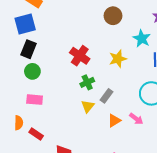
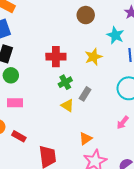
red cross: (80, 56) -> (56, 57), turned -30
yellow triangle: (88, 106) -> (68, 106), turned -32
pink arrow: (136, 119) -> (123, 123), moved, turned 96
orange triangle: (114, 121) -> (86, 139), moved

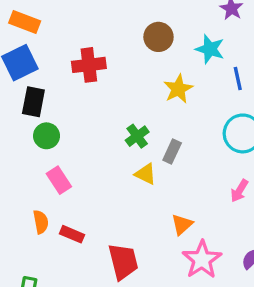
brown circle: (86, 15) -> (158, 37), moved
red cross: (56, 57) -> (89, 65), moved
pink rectangle: (15, 103) -> (59, 180), turned 63

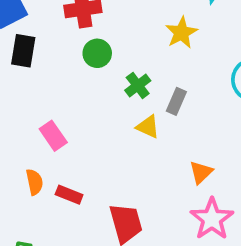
green circle: (47, 136) -> (97, 53), moved
orange triangle: (182, 224) -> (201, 172), moved

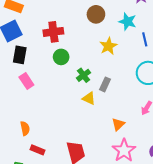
pink rectangle: (53, 136) -> (26, 81), moved
red rectangle: (69, 195) -> (37, 150), moved

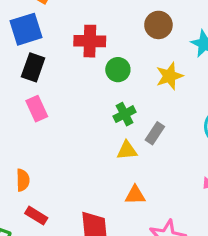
green circle: (61, 57) -> (118, 70), moved
yellow triangle: (89, 98) -> (127, 150), turned -40
orange triangle: (118, 124) -> (135, 195), moved, turned 32

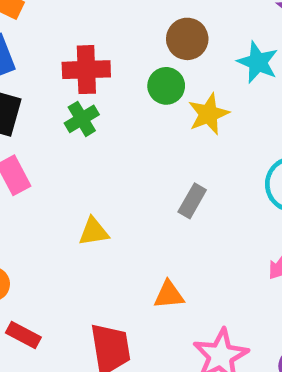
green circle: (118, 70) -> (166, 86), moved
green cross: (125, 114) -> (82, 119), moved
yellow triangle: (127, 150) -> (94, 232), moved

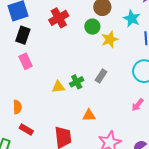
red cross: (86, 70) -> (59, 18), turned -30
green cross: (82, 119) -> (77, 82), moved

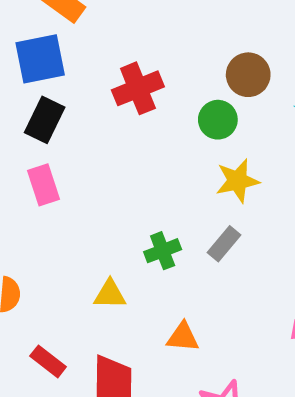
yellow star: (110, 39) -> (237, 181), moved
yellow triangle: (58, 87) -> (110, 294), moved
red rectangle: (26, 129) -> (48, 361), moved

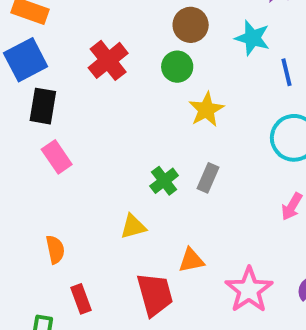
gray rectangle: (224, 244) -> (208, 178), moved
orange triangle: (183, 337) -> (191, 260), moved
red rectangle: (48, 361) -> (81, 299), moved, turned 48

